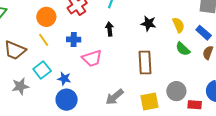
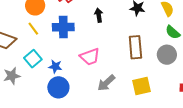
blue cross: (74, 39) -> (63, 27), size x1.5
pink trapezoid: (92, 58) -> (90, 57), moved
gray circle: (176, 91) -> (167, 55), moved

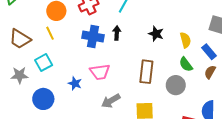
blue cross: (63, 27) -> (93, 37), moved
blue star: (55, 67) -> (75, 83), moved
blue circle: (58, 87) -> (43, 99), moved

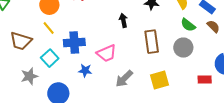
black arrow: (117, 33) -> (123, 20), moved
blue cross: (93, 37) -> (74, 42), moved
brown semicircle: (210, 72) -> (213, 26), turned 120

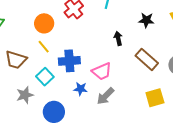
brown rectangle: (152, 42) -> (147, 59), turned -40
gray arrow: (124, 79) -> (105, 96), moved

